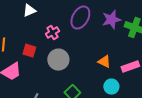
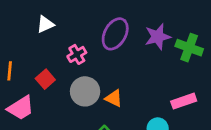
red square: (29, 51) -> (45, 79), turned 32
orange triangle: (104, 62) -> (114, 98), moved

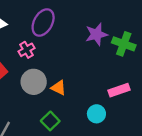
purple ellipse: (115, 34) -> (43, 23), moved

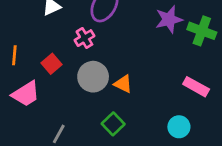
pink rectangle: (119, 90) -> (196, 87), turned 48
cyan circle: (96, 114) -> (179, 127), moved

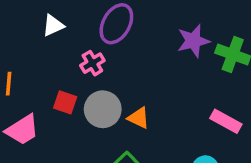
red square: (52, 64) -> (65, 102), moved, turned -30

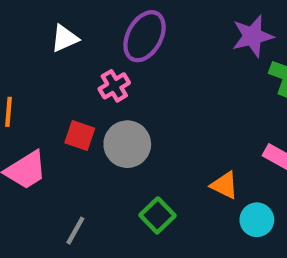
purple star: (193, 41) -> (253, 36), moved
orange triangle: (139, 118) -> (224, 185), moved

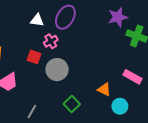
white triangle: (65, 38) -> (37, 20), moved, turned 32
red square: (80, 136) -> (34, 57), moved

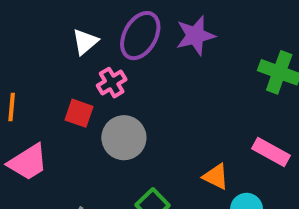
purple star: (118, 17) -> (195, 36), moved
white triangle: (37, 20) -> (85, 42), turned -48

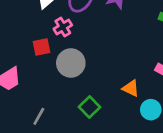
red square: (79, 113) -> (41, 47), turned -30

